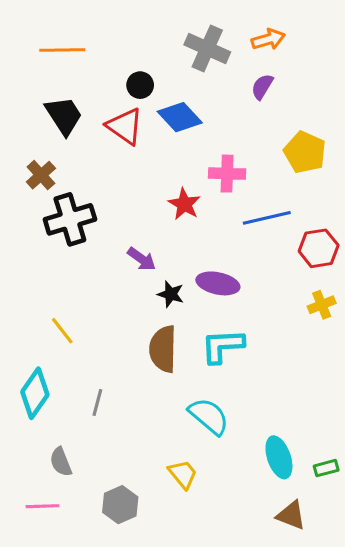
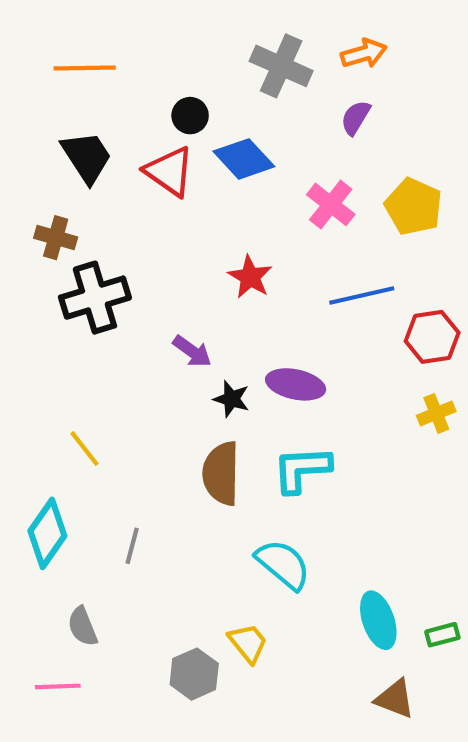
pink cross: (227, 174) -> (331, 204), moved, turned 36
brown cross: (41, 175) -> (56, 238), turned -32
gray hexagon: (120, 505) -> (194, 674), moved

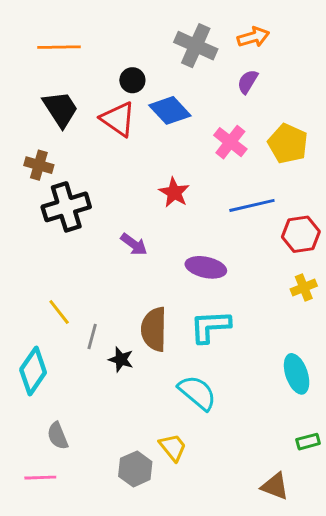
black star: (231, 399) -> (121, 359), moved
gray line: (132, 546) -> (92, 336), moved
cyan ellipse: (378, 620) -> (297, 374), moved

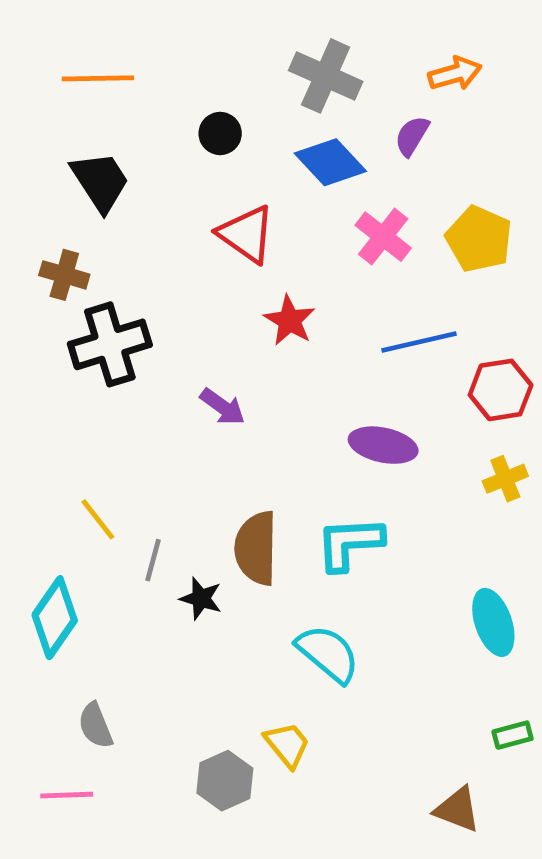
orange arrow: (253, 37) -> (455, 74), moved
blue diamond: (170, 110) -> (330, 162), moved
red triangle: (118, 119) -> (246, 234), moved
purple ellipse: (206, 267) -> (383, 445), moved

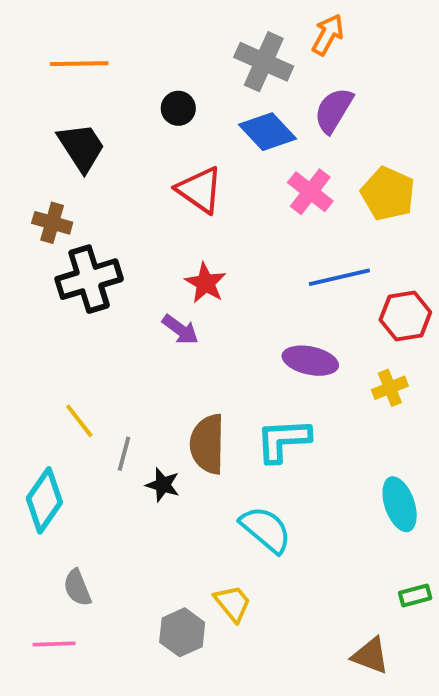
orange arrow: (455, 74) -> (328, 35), moved, turned -45
purple semicircle: (412, 136) -> (334, 110), size x1.4
red star: (290, 320) -> (205, 283), moved
yellow cross: (505, 479) -> (390, 388), moved

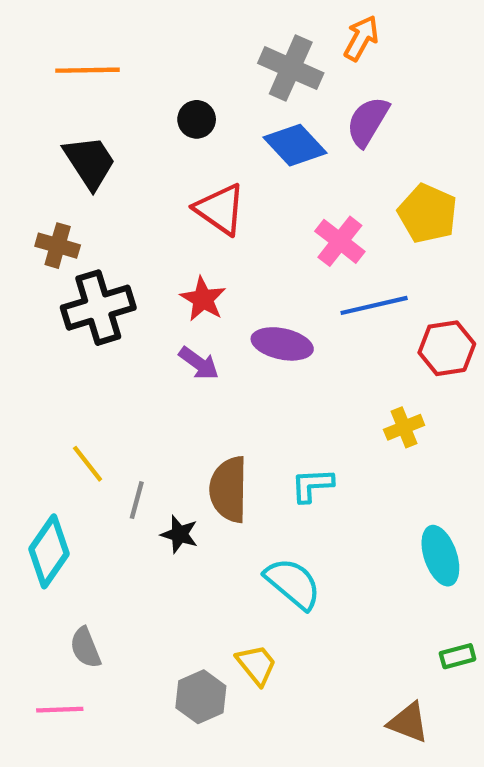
pink cross: (310, 192) -> (340, 241), moved
red star: (205, 283) -> (203, 299), moved
purple ellipse: (310, 361) -> (282, 344), moved
yellow cross: (390, 388) -> (404, 427), moved
cyan L-shape: (283, 440) -> (312, 485), size x0.7

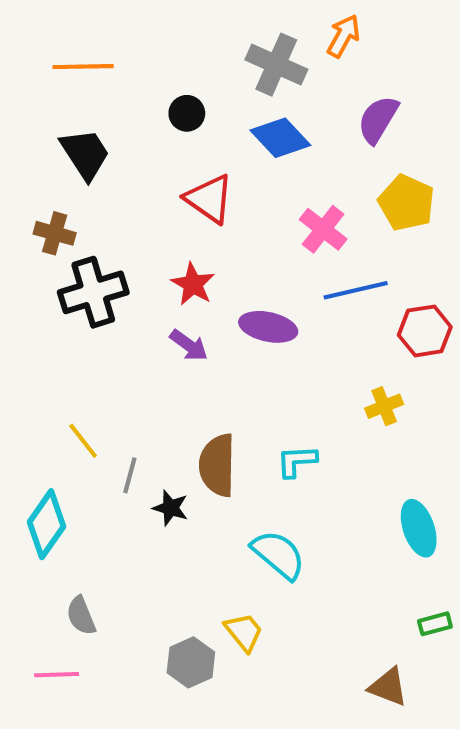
purple semicircle: (368, 122) -> (378, 119), moved

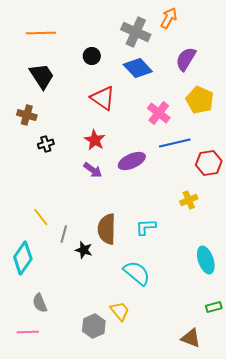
black cross: (93, 292) -> (46, 144), size x0.5
purple ellipse: (268, 327) -> (132, 161), turned -36

